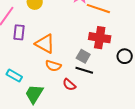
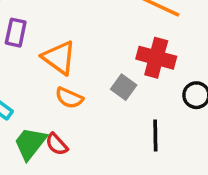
black line: (84, 70) -> (155, 135), moved, turned 66
red semicircle: (69, 85) -> (57, 144), moved

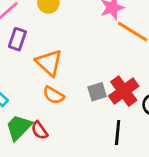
red cross: (156, 58) -> (124, 91), moved, turned 32
gray square: (124, 87) -> (97, 92), turned 30

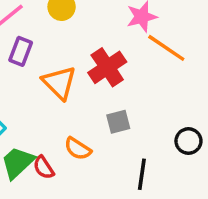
red cross: (124, 91) -> (107, 67), moved
orange semicircle: (53, 95) -> (78, 149), moved

